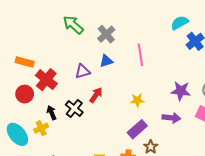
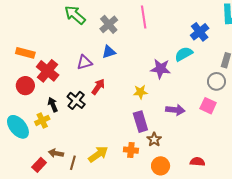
cyan semicircle: (180, 23) -> (184, 54), moved
pink line: (140, 55) -> (144, 17), moved
purple star: (181, 91) -> (161, 69), moved
purple rectangle: (137, 129) -> (140, 122), turned -66

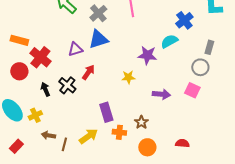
blue triangle: (109, 52) -> (98, 39), size x1.5
yellow cross: (42, 120) -> (35, 115), moved
purple rectangle: (140, 122) -> (106, 112), moved
red rectangle: (39, 165) -> (16, 146), moved

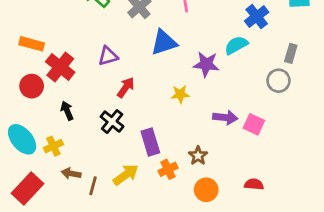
blue triangle: (98, 39) -> (164, 42), moved
black cross: (67, 85) -> (112, 122), moved
pink square: (192, 90) -> (254, 124), moved
orange cross: (119, 132) -> (168, 169), turned -32
red rectangle: (16, 146) -> (27, 188), size x1.6

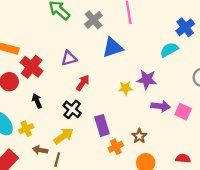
purple star: (206, 64) -> (147, 80), moved
yellow arrow: (126, 175) -> (64, 136), moved

